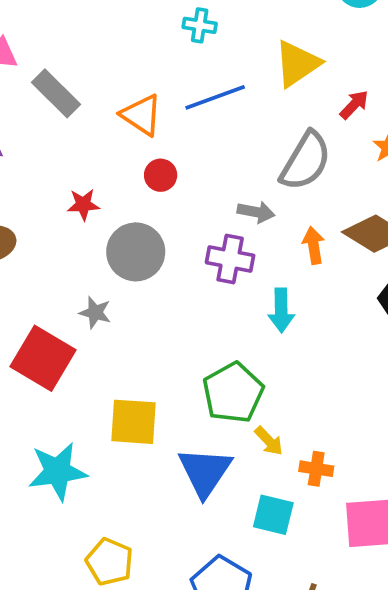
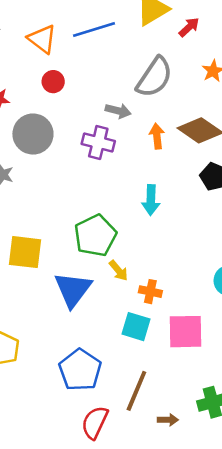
red arrow: (354, 105) -> (189, 27), moved
cyan arrow: (281, 310) -> (151, 200), moved
cyan square: (273, 515) -> (136, 327), moved

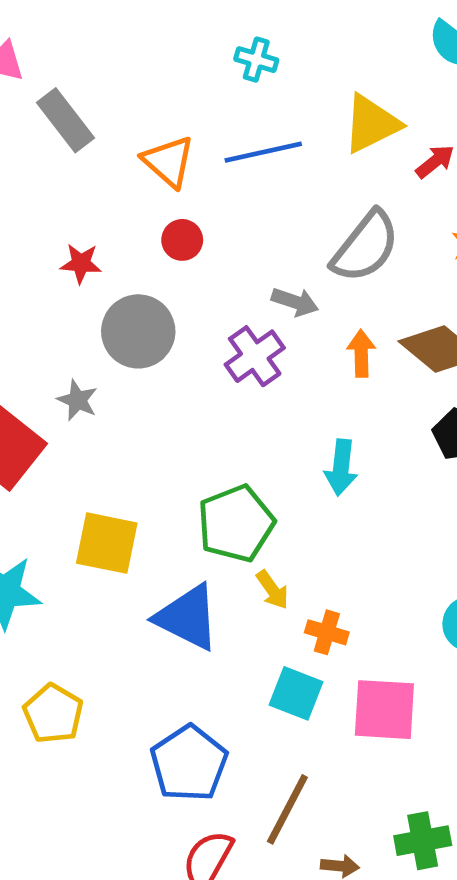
purple cross: (98, 142) -> (255, 356), turned 36
blue triangle: (73, 290) -> (187, 617), turned -45

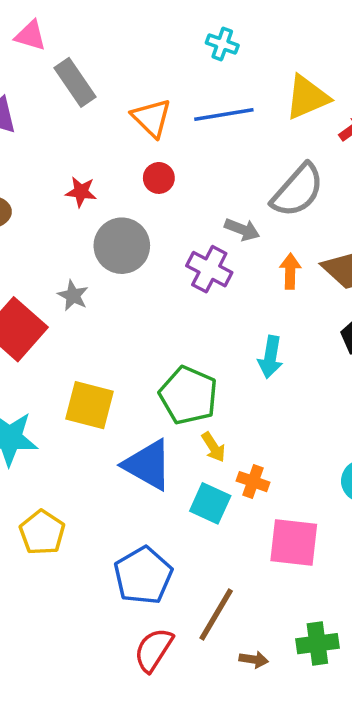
purple cross: (255, 356) -> (209, 269), turned -30
green pentagon: (236, 523) -> (188, 395), turned -30
cyan square: (296, 693) -> (210, 503), moved

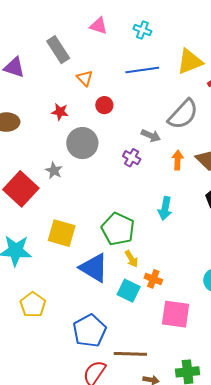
pink triangle: (30, 35) -> (99, 26), moved
orange triangle: (152, 118) -> (85, 78), moved, size x0.7
purple cross: (209, 269) -> (132, 158), size x0.7
brown line: (216, 614) -> (130, 354), turned 60

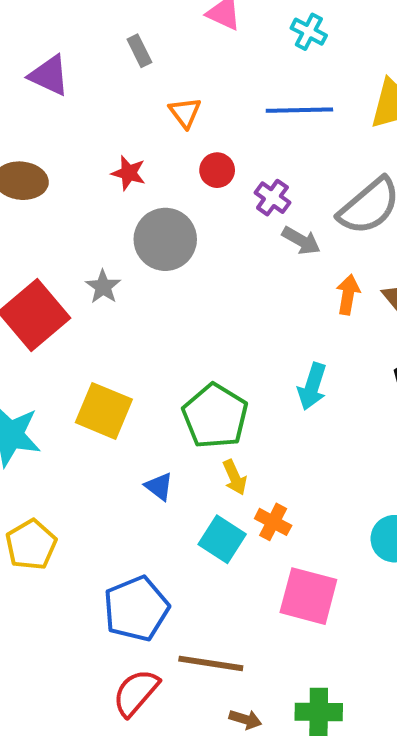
gray rectangle: (58, 50) -> (139, 51), size x0.6
purple cross: (132, 158) -> (272, 198), moved
blue triangle: (94, 268) -> (159, 486), size x0.5

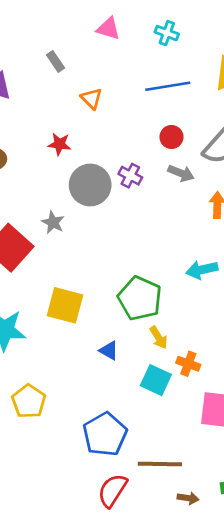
red circle: (217, 170) -> (171, 137), moved
purple cross: (272, 198) -> (130, 176), moved
cyan arrow: (312, 387) -> (202, 270), turned 68

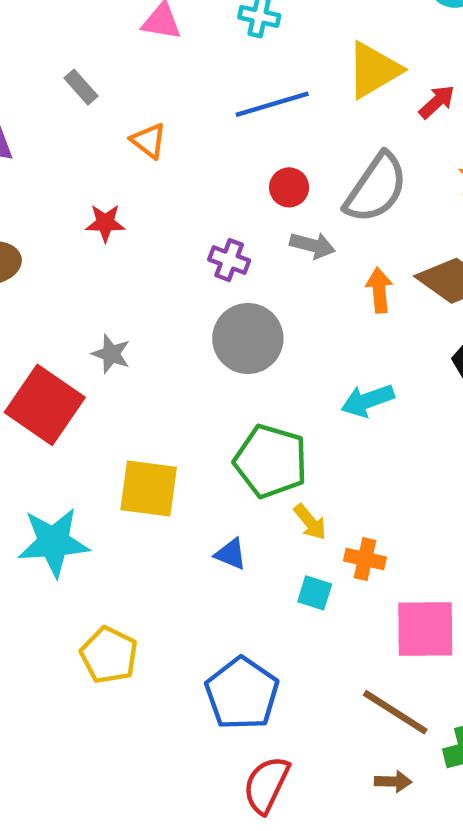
gray circle: (90, 185) -> (248, 338), moved
cyan square: (156, 380) -> (315, 593), size x0.7
brown line: (160, 464) -> (395, 712), moved, turned 39

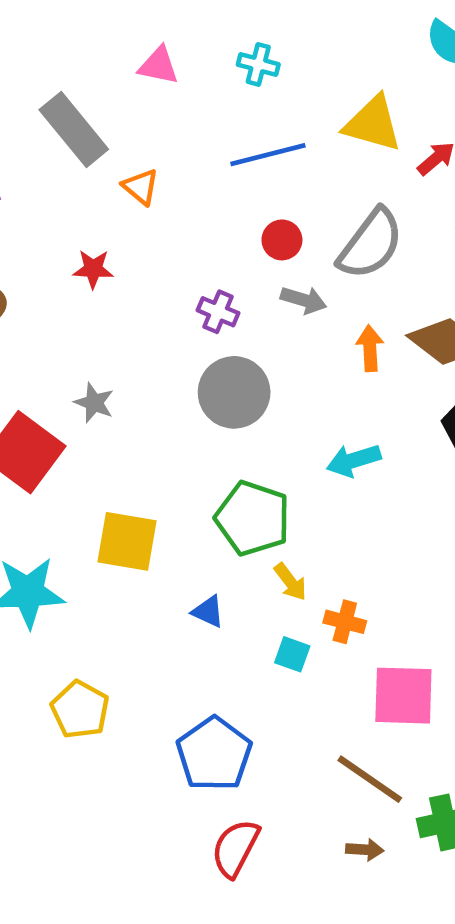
yellow triangle: (374, 70) -> (373, 124), turned 44
gray rectangle: (81, 87) -> (74, 130), size x2.0

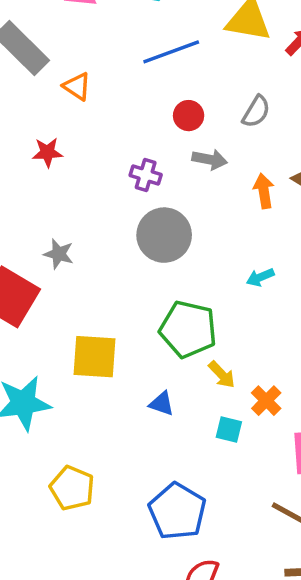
gray semicircle: (371, 244) -> (256, 112), size x0.6
cyan arrow: (354, 460) -> (260, 277), size x0.7
orange cross: (345, 622) -> (266, 401), turned 36

